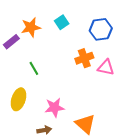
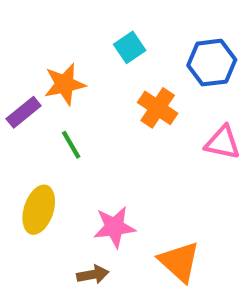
orange star: (31, 27) -> (65, 84), moved
purple rectangle: (11, 42) -> (24, 112), moved
orange cross: (84, 58) -> (158, 108), moved, turned -36

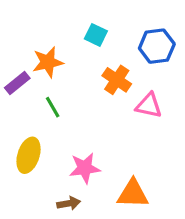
cyan square: (130, 47) -> (96, 35), turned -30
pink triangle: (223, 143) -> (149, 105), moved
orange triangle: (179, 262) -> (133, 194), turned -40

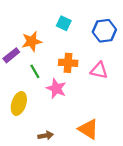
orange cross: (117, 80) -> (68, 63), moved, turned -30
pink star: (85, 168) -> (56, 89), moved, turned 30
orange triangle: (133, 194) -> (88, 129), turned 30

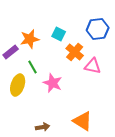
cyan square: (64, 23) -> (59, 34), moved
orange cross: (68, 63) -> (75, 52), moved, turned 36
yellow ellipse: (19, 103) -> (18, 85), moved

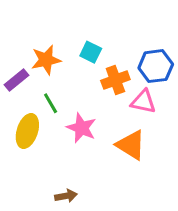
blue hexagon: (98, 29) -> (156, 66), moved
orange cross: (75, 52) -> (115, 80), turned 30
orange triangle: (83, 121) -> (131, 145), moved

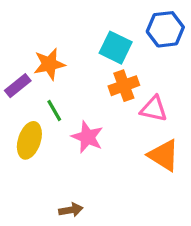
cyan square: (91, 52) -> (116, 48), moved, size x1.4
blue hexagon: (156, 66) -> (165, 29), moved
orange triangle: (131, 145) -> (164, 155), moved

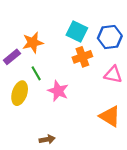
blue hexagon: (165, 29) -> (110, 37), moved
pink triangle: (154, 109) -> (113, 74), moved
orange triangle: (164, 155) -> (110, 116), moved

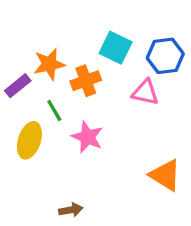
orange cross: (82, 57) -> (86, 81), moved
pink triangle: (113, 74) -> (145, 92), moved

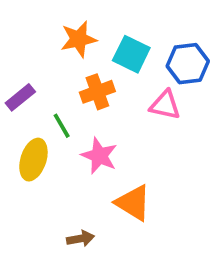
orange star: (49, 64) -> (79, 39), moved
orange triangle: (165, 175) -> (133, 203), moved

